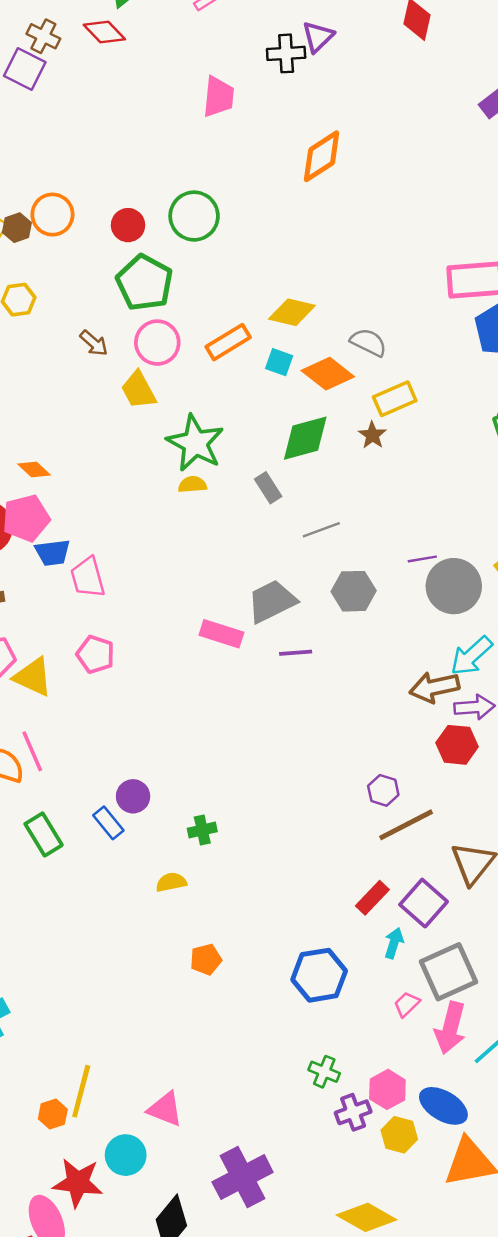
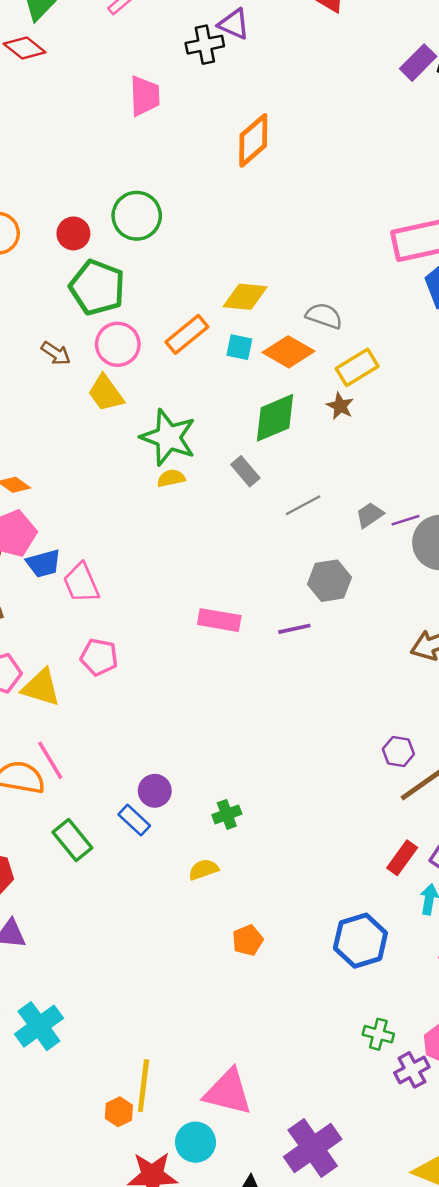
purple triangle: (318, 37) -> (234, 24), turned -44
gray hexagon: (354, 591) -> (330, 581), moved
gray trapezoid: (272, 601) -> (370, 515), moved, size x0.6
pink triangle: (165, 1109) -> (228, 1092), size x1.4

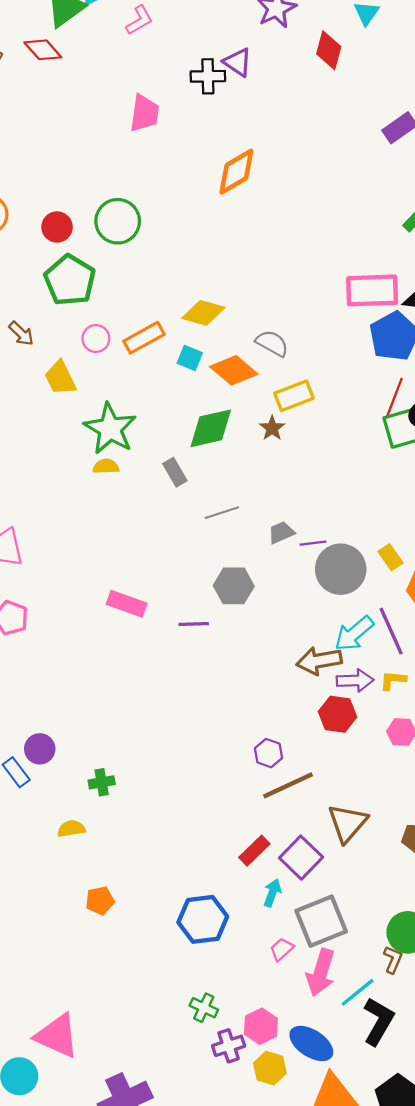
pink circle: (118, 344) -> (96, 339), moved, size x0.7

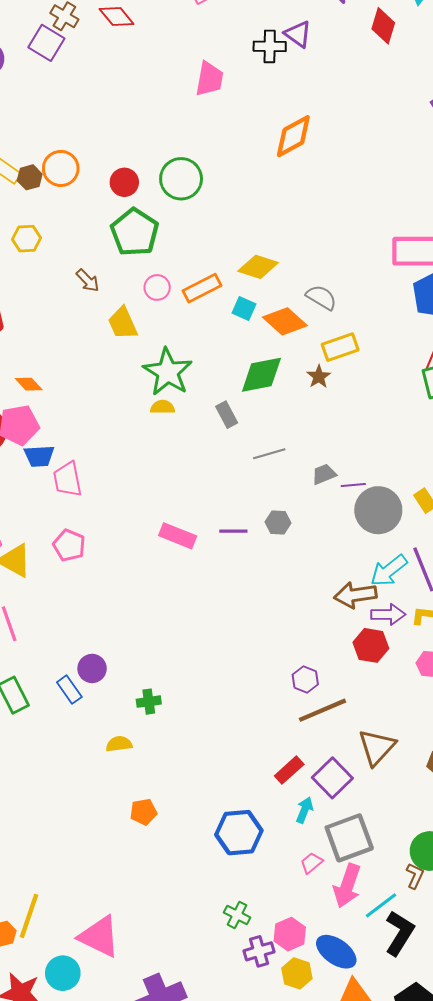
gray hexagon: (234, 586) -> (278, 522), size x0.7
purple line: (194, 624) -> (233, 531), moved

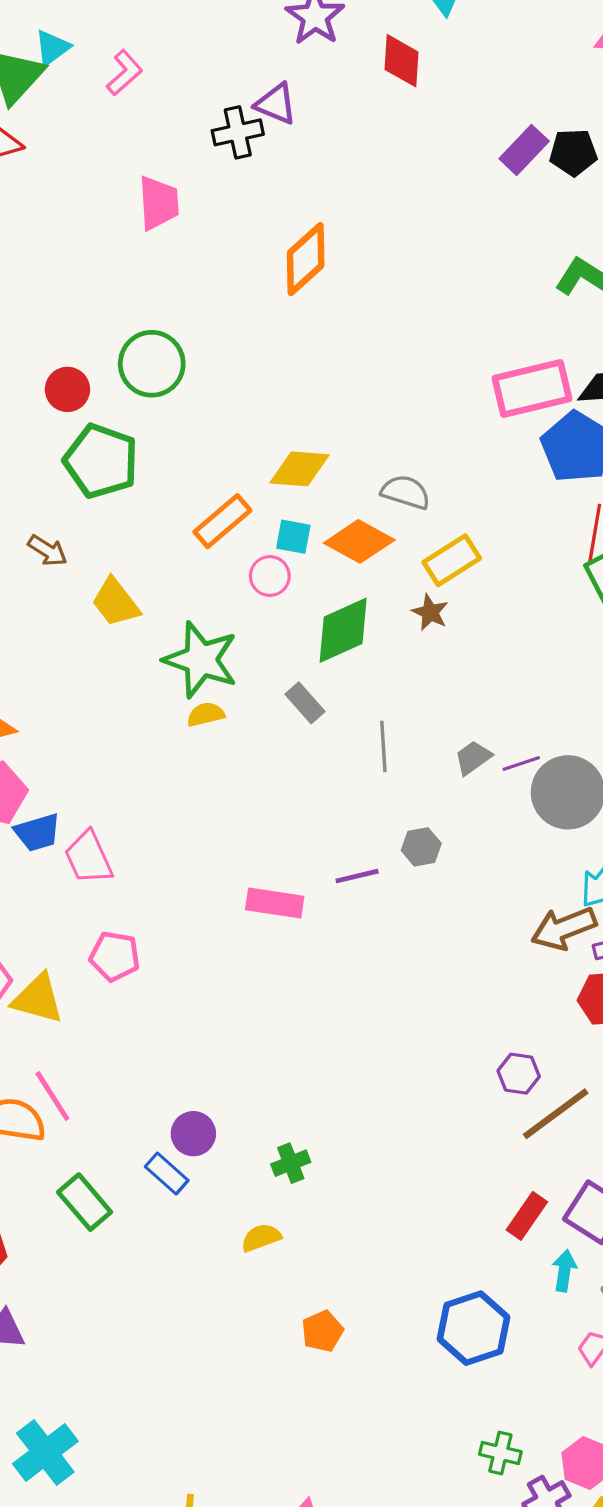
pink circle: (157, 287) -> (270, 576), moved
gray line: (269, 454) -> (383, 747), turned -64

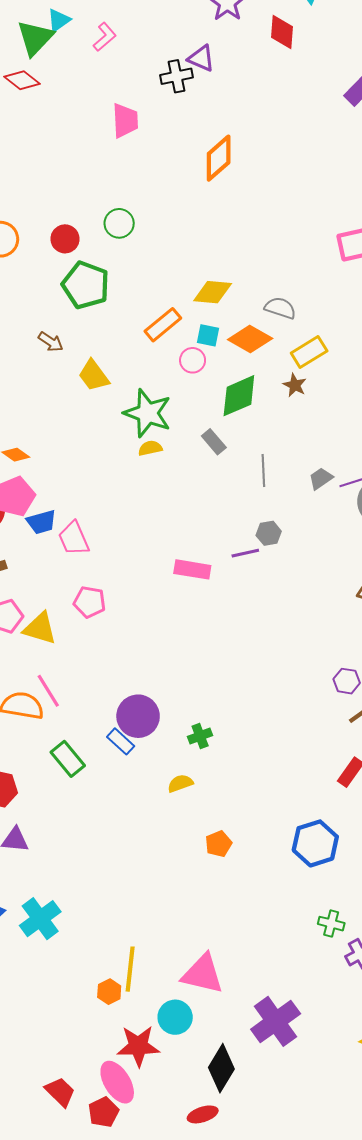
green circle: (152, 364) -> (119, 223), size x0.7
gray hexagon: (421, 847) -> (269, 533), moved
purple circle: (193, 1134) -> (138, 716), size x1.5

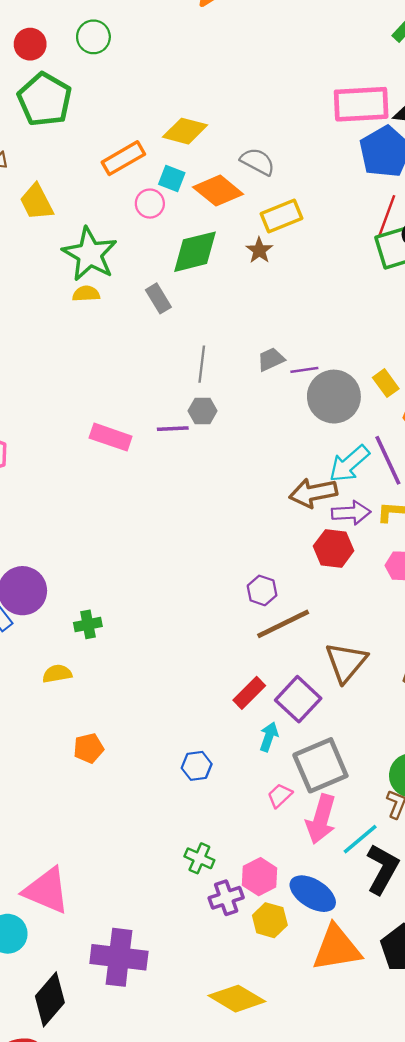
gray line: (263, 471) -> (202, 364), moved
blue hexagon: (315, 843) -> (197, 766), size x0.6
purple cross: (276, 1021) -> (119, 957), turned 33

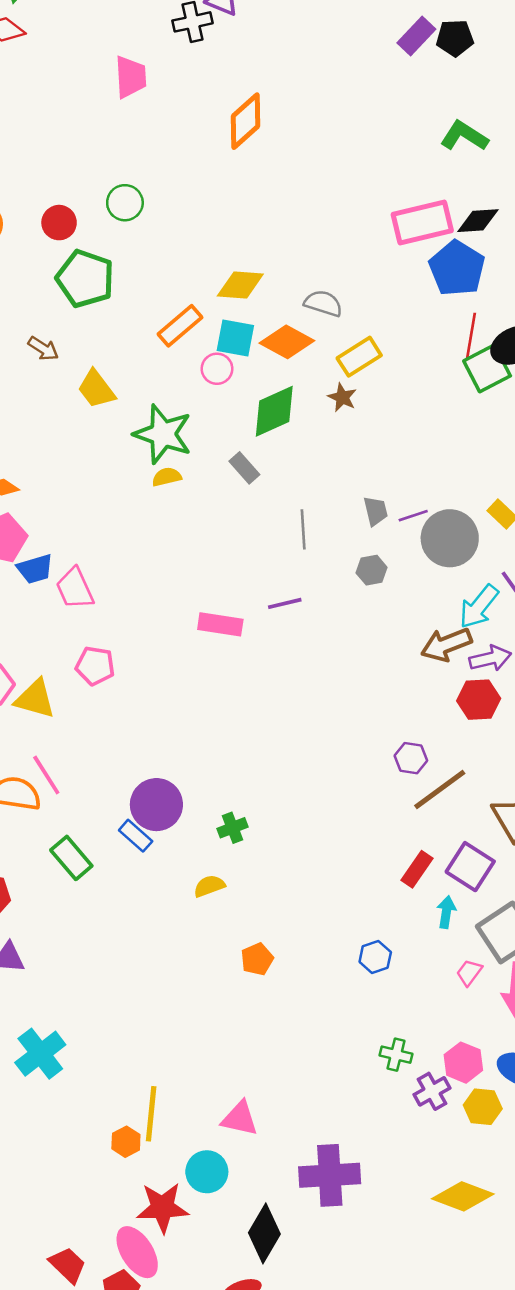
cyan square: (172, 179) -> (235, 338), size x1.4
gray trapezoid: (271, 359) -> (376, 511), turned 112
gray hexagon: (203, 411) -> (372, 570), moved
pink triangle: (46, 891) -> (240, 1118), size x0.7

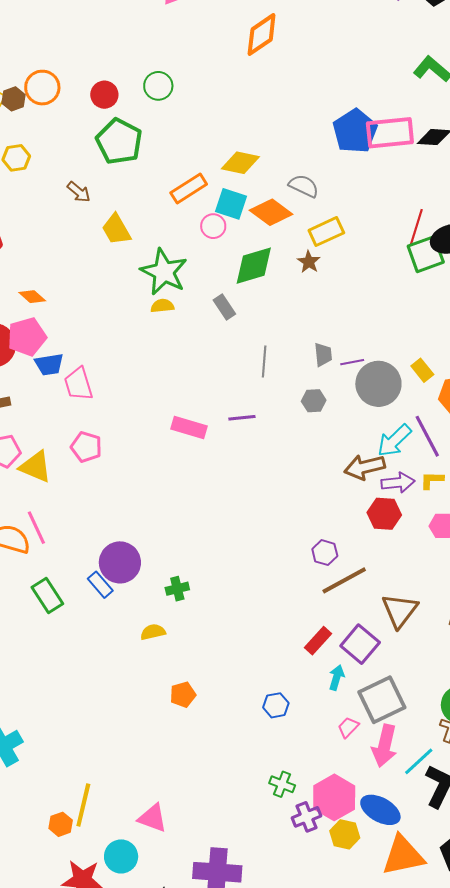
blue pentagon: (457, 268) -> (355, 131), moved
pink hexagon: (463, 1063) -> (334, 797), size x1.4

